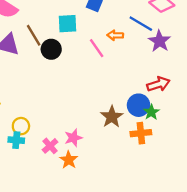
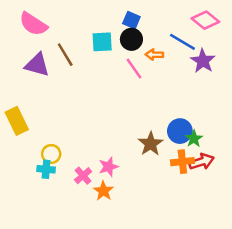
black circle: (51, 49) -> (131, 39), moved
red arrow: (158, 84) -> (202, 162), moved

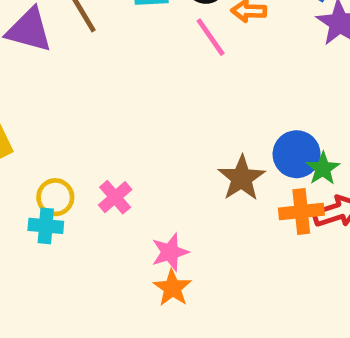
pink star: (109, 167) -> (170, 252), moved
pink cross: (83, 176) -> (115, 197), moved
orange star: (103, 191) -> (172, 288), moved

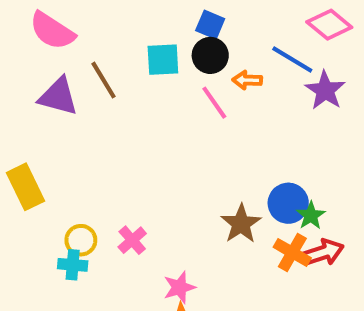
orange cross: (301, 212) -> (292, 252), turned 36

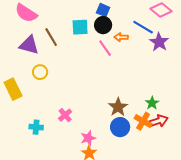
blue circle: (288, 203) -> (120, 127), moved
yellow circle: (81, 240) -> (40, 72), moved

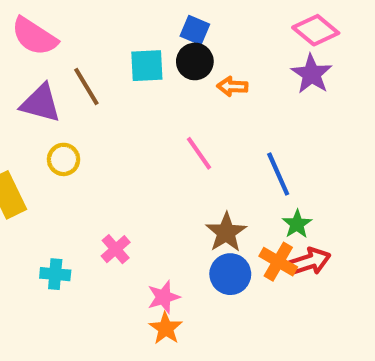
blue line: (143, 27) -> (278, 174), moved, turned 35
purple star: (159, 42) -> (312, 74), moved
pink line: (105, 48) -> (199, 153), moved

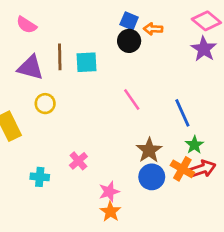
pink semicircle: (34, 36) -> (26, 25), size x0.7
cyan square: (147, 66) -> (86, 62), moved
brown line: (86, 86) -> (60, 57), turned 30
orange arrow: (232, 86) -> (153, 29), moved

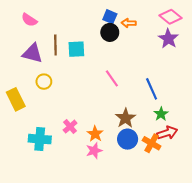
orange cross: (182, 169) -> (152, 143), moved
cyan cross: (40, 177) -> (40, 139), size x1.5
orange star: (110, 212) -> (95, 134), moved

